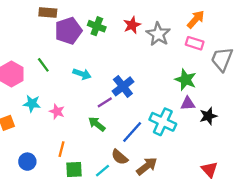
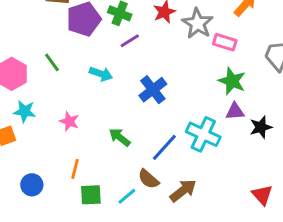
pink rectangle: (195, 43) -> (225, 42), moved
purple line: (105, 102) -> (130, 41), moved
cyan star: (32, 104) -> (25, 111), moved

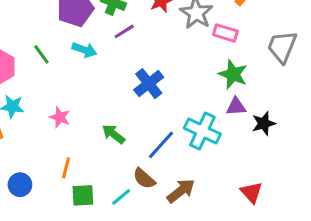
cyan arrow: (101, 74) -> (84, 50), moved
red triangle: (262, 195) -> (251, 192), moved

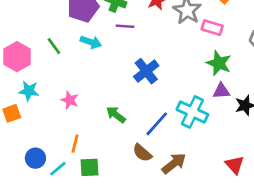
purple line: (124, 31) -> (125, 26), turned 36
cyan line: (121, 197) -> (58, 169), moved

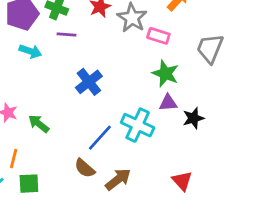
green arrow: (116, 115) -> (39, 124), moved

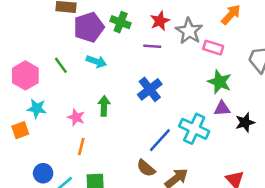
purple line: (67, 35) -> (152, 46), moved
green arrow: (39, 124) -> (104, 106), moved, turned 54
orange line: (14, 159) -> (81, 147), moved

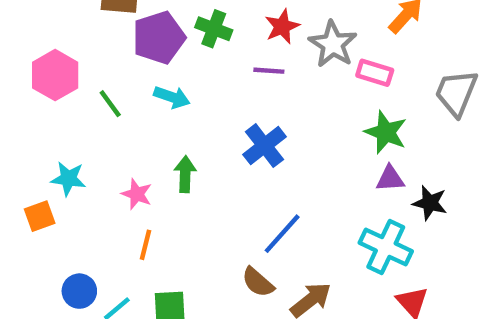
pink hexagon: (25, 75) -> (55, 75), moved
black star: (245, 122) -> (430, 203), turned 30
cyan cross: (194, 129) -> (386, 247), moved

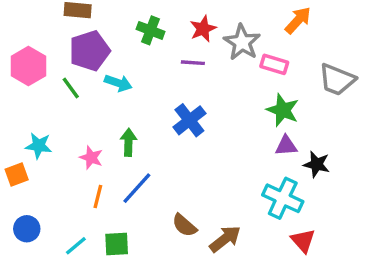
purple pentagon: (159, 38) -> (89, 51), moved
gray trapezoid: (456, 93) -> (337, 80), turned -90
blue line: (282, 234) -> (137, 188), moved
blue circle: (79, 291) -> (27, 229), moved

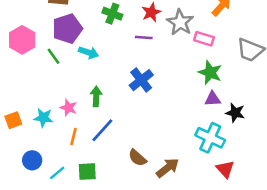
cyan star: (39, 146) -> (43, 118), moved
blue circle: (27, 229) -> (32, 160), moved

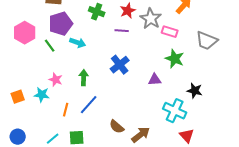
purple triangle: (213, 99) -> (155, 80), moved
pink star: (68, 108) -> (56, 80), moved
blue circle: (32, 160) -> (18, 137), moved

